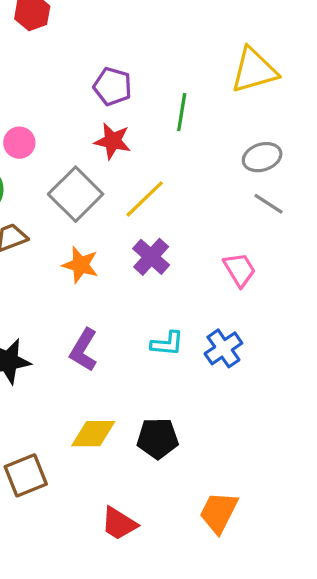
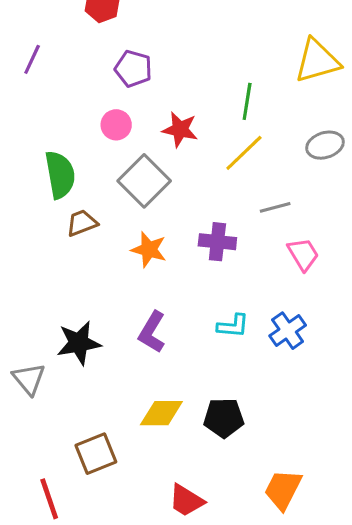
purple pentagon: (113, 86) -> (133, 69), moved
pink circle: (19, 143) -> (116, 125), moved
yellow line: (145, 199) -> (244, 153), moved
gray line: (268, 204) -> (275, 207), moved, turned -48
purple cross: (151, 257) -> (217, 242), turned -36

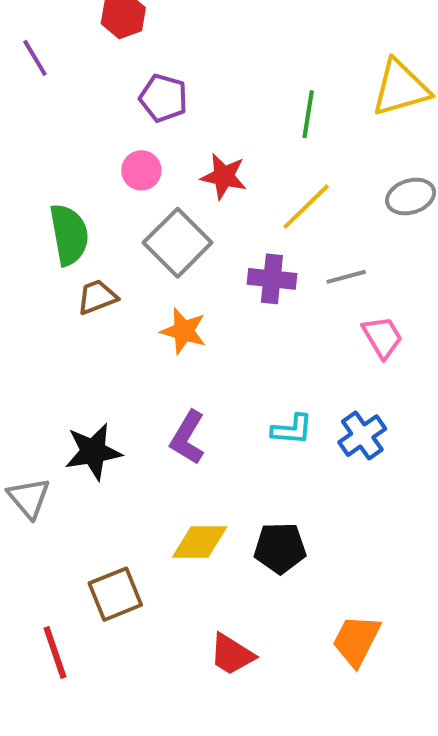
purple line: (32, 59) -> (35, 58), moved, turned -56
green line: (247, 101) -> (308, 114), moved
purple cross: (217, 242) -> (272, 279), moved

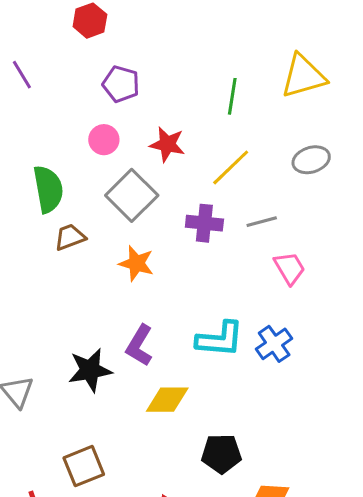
purple line: (35, 58) -> (22, 75), moved
cyan L-shape: (292, 430) -> (220, 339), size x1.5
black star: (93, 452) -> (90, 370), moved
yellow diamond: (200, 542) -> (167, 400), moved
black pentagon: (280, 548) -> (221, 454), moved

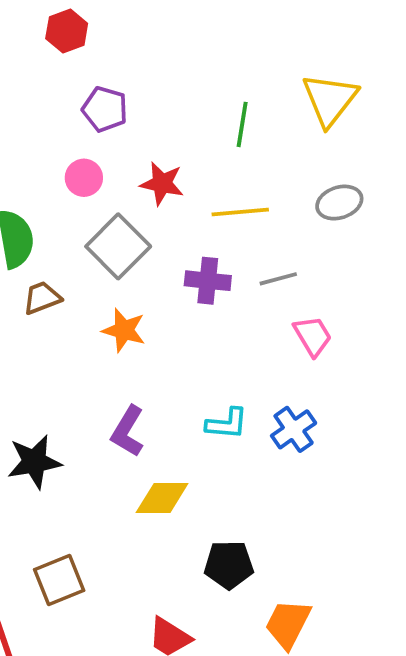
yellow triangle: (303, 76) -> (330, 100), turned -36
yellow line: (231, 167) -> (240, 212), turned 39
cyan L-shape: (220, 339) -> (227, 424), size x0.7
black star: (90, 370) -> (34, 462), moved

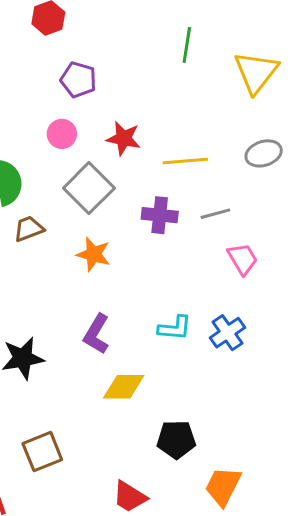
green line: (242, 124) -> (187, 45), moved

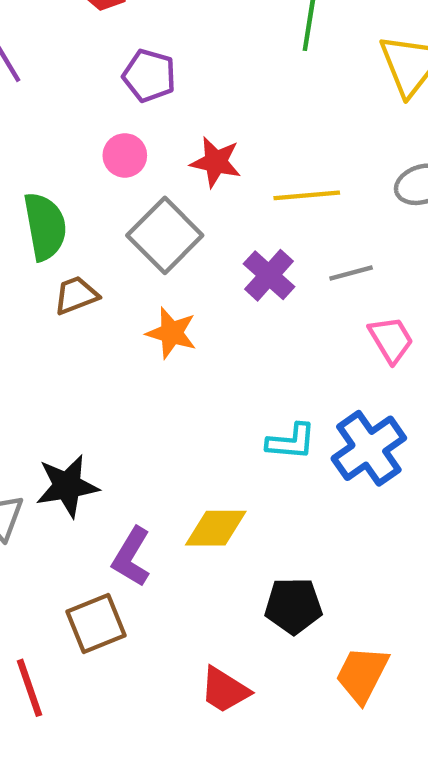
purple cross: (160, 215) -> (269, 275), turned 36
blue cross: (227, 333) -> (369, 448), size x1.4
purple L-shape: (96, 334) -> (131, 557), moved

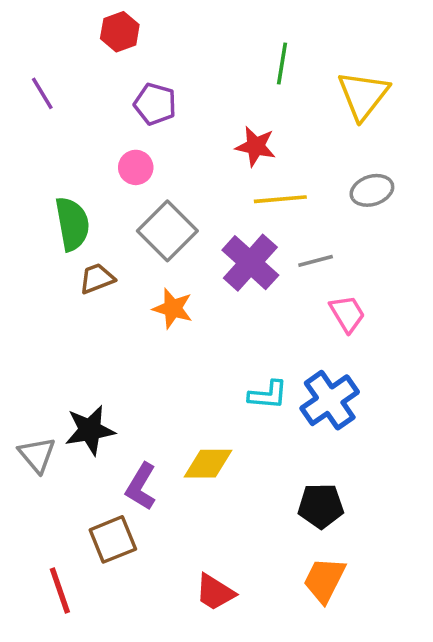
red star: (216, 162) -> (256, 146), moved
purple cross: (269, 275) -> (250, 263), size x1.4
black pentagon: (293, 606) -> (321, 506), moved

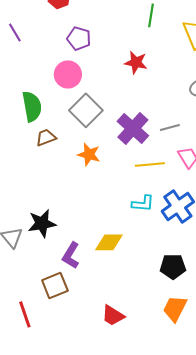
pink circle: (136, 167) -> (68, 74), size x1.4
yellow line: (280, 199) -> (150, 164), moved

